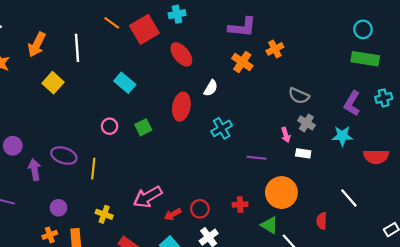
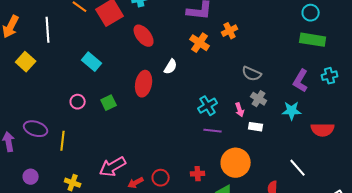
cyan cross: (222, 128) -> (208, 106), moved

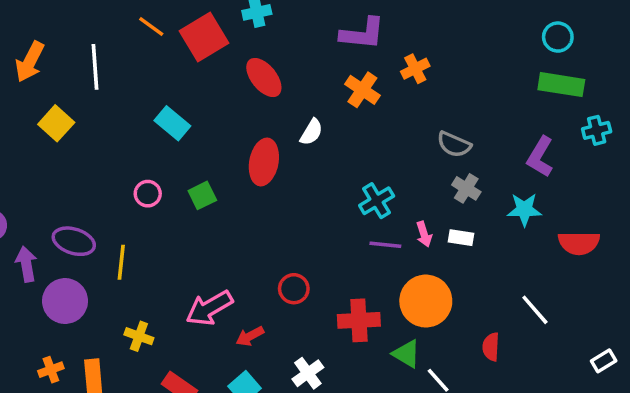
cyan cross: (330, 76) -> (597, 130), moved
pink arrow: (240, 110) -> (424, 234), moved
red cross: (198, 174) -> (359, 320), size x1.6
purple circle: (31, 177) -> (65, 301), moved, size x1.6
red circle: (161, 178) -> (294, 289), moved

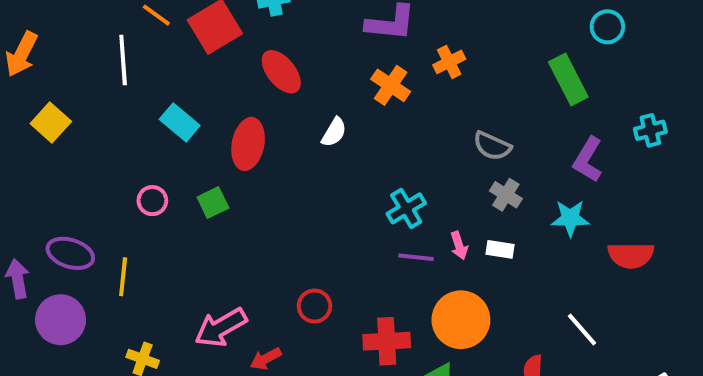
white line: (95, 67) -> (123, 60), moved
green rectangle: (561, 85) -> (568, 80), moved, turned 54
red ellipse: (264, 162) -> (248, 144), moved

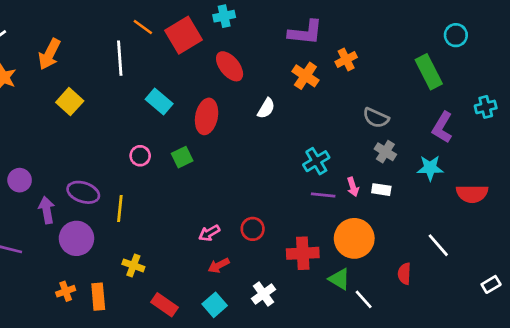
pink arrow: (221, 328) -> (209, 233), moved, size x0.6

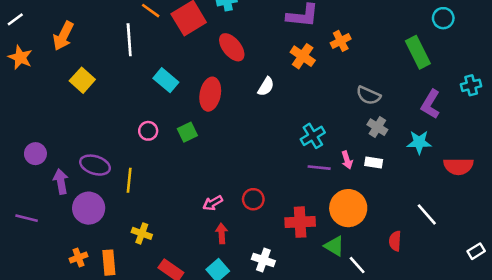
red arrow: (219, 265) -> (222, 233), turned 114
white cross: (263, 294) -> (263, 260), turned -35

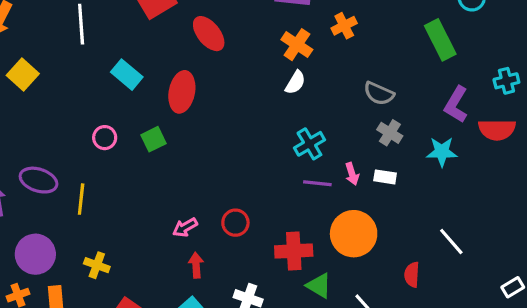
white semicircle: (266, 87) -> (295, 82), moved
red semicircle: (458, 166) -> (497, 130), moved
purple circle: (89, 208) -> (35, 254), moved
green triangle: (334, 246) -> (319, 286), moved

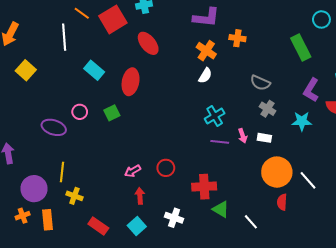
orange cross: (344, 26) -> (237, 38), turned 35
purple ellipse: (39, 180) -> (54, 127), moved
yellow line: (81, 199) -> (62, 172), moved
orange circle: (354, 234) -> (277, 172), moved

